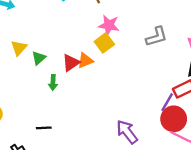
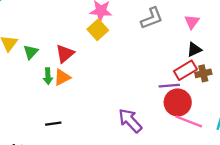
orange triangle: (85, 61) -> (62, 77), moved
purple line: (167, 102) -> (169, 86), turned 60
black line: (44, 128) -> (53, 124), moved

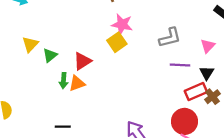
black triangle: (194, 50) -> (207, 73), turned -40
brown cross: (203, 73) -> (212, 97), turned -32
purple line: (169, 86) -> (180, 65), moved

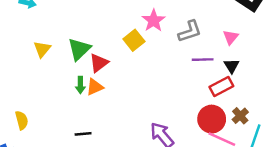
pink star: (122, 24) -> (154, 21), moved, turned 30
green triangle: (50, 55) -> (79, 49), moved, size x1.5
brown cross: (212, 97) -> (240, 116), moved

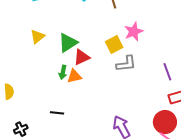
gray L-shape: (190, 31) -> (126, 64), moved
purple line: (203, 60) -> (167, 72), turned 60

